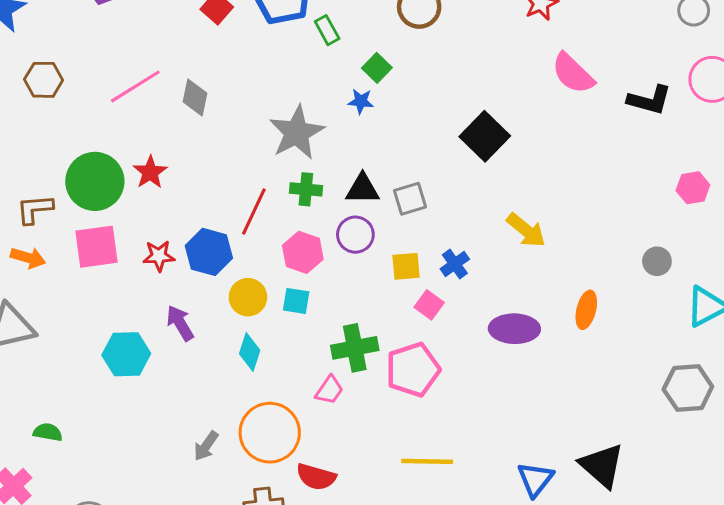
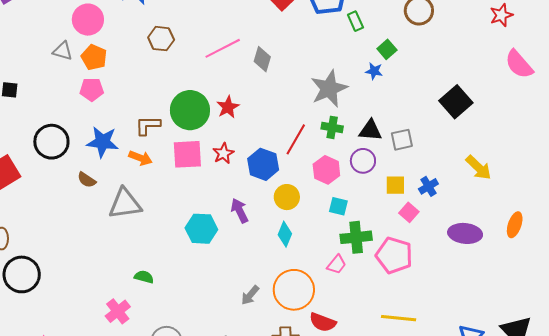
red star: (159, 256) -> (223, 153), moved, turned -30
cyan square: (296, 301) -> (338, 206), moved
pink pentagon: (413, 370) -> (394, 255), turned 30

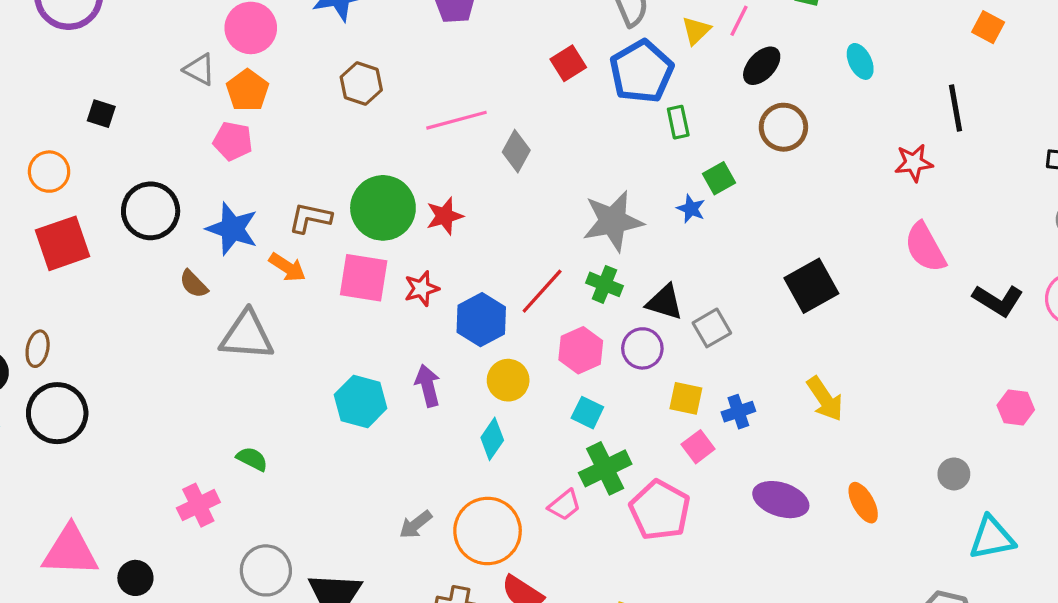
gray square: (402, 140) -> (712, 328), turned -30
orange ellipse: (515, 225) -> (863, 503), turned -60
green cross: (356, 237) -> (605, 468), turned -32

